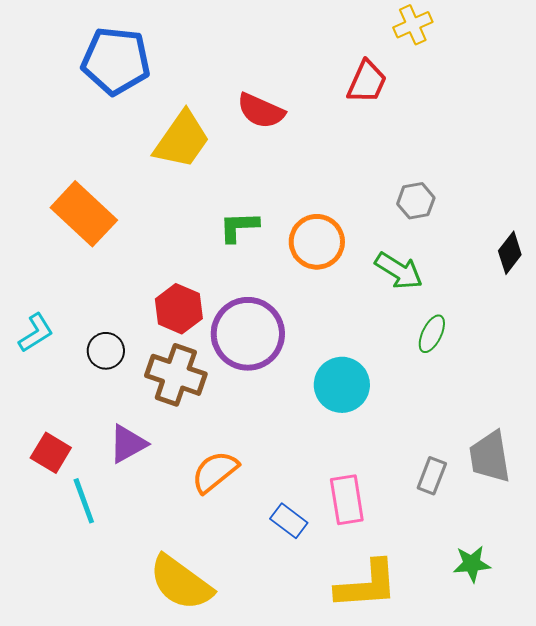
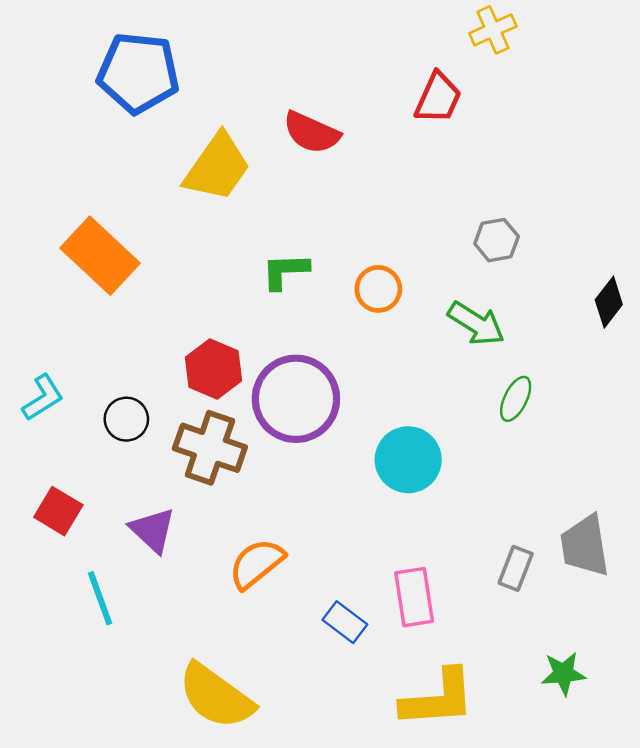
orange circle: (317, 242) -> (378, 289), size x0.7
purple triangle: (128, 444) -> (153, 530), turned -48
red square: (51, 453) -> (58, 511), moved

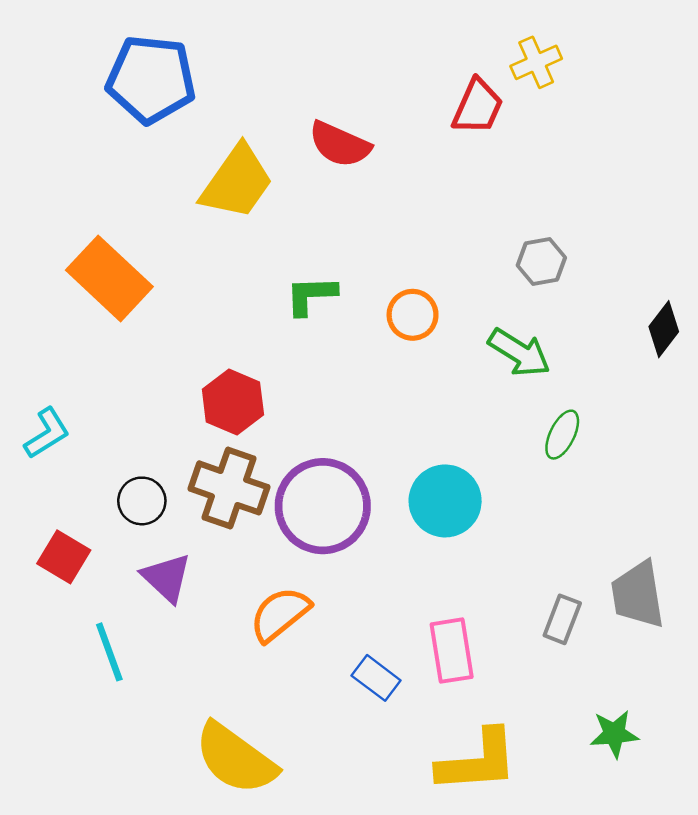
yellow cross: (493, 30) -> (536, 62), moved
purple circle: (296, 399) -> (323, 506), moved
black circle: (126, 419) -> (142, 501), moved

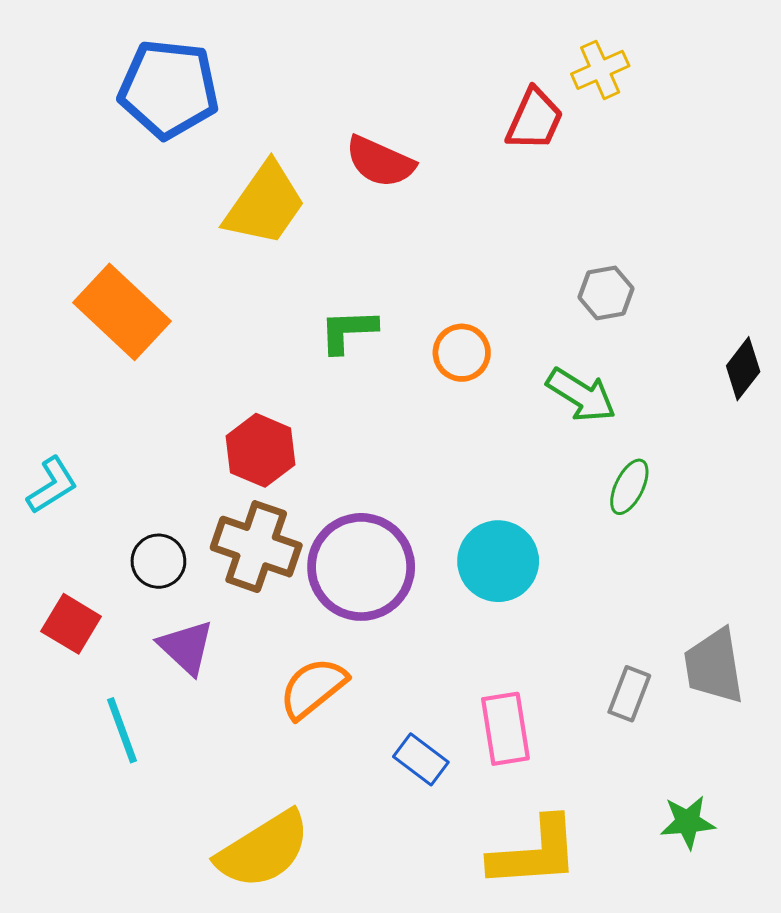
yellow semicircle: (236, 759) -> (263, 850), turned -68

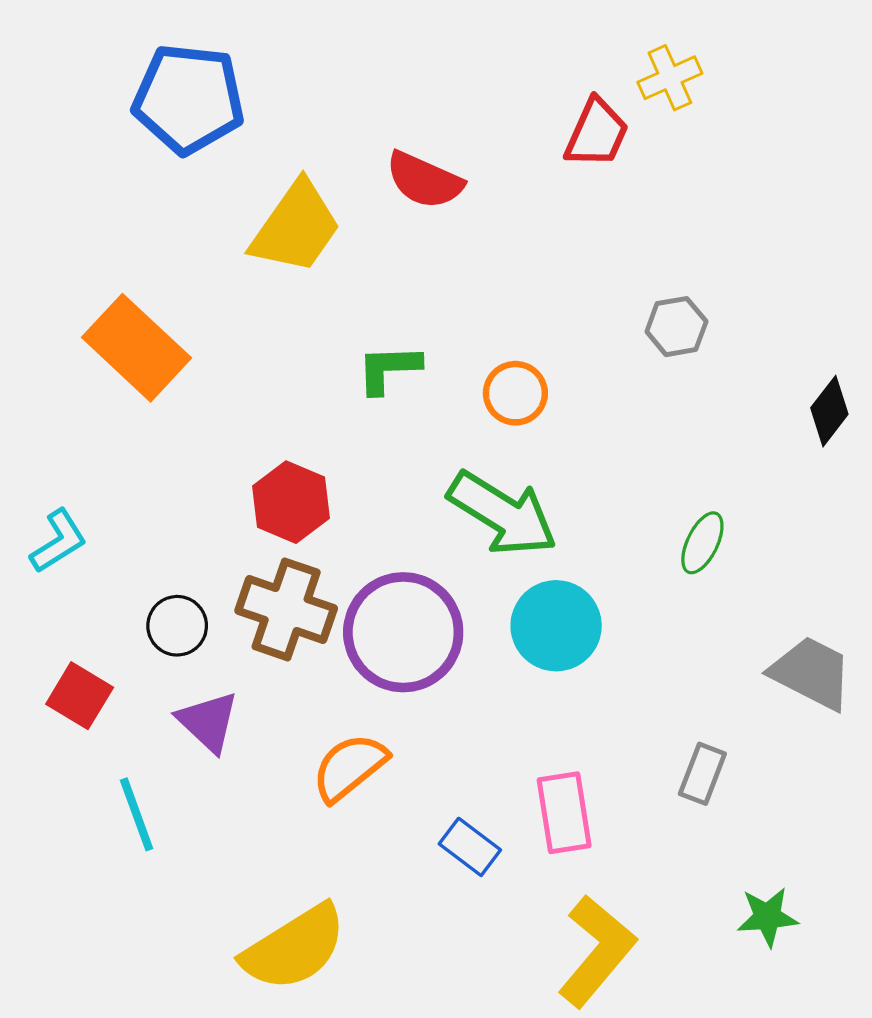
green arrow: (581, 395) -> (502, 514), moved, size x1.4
gray trapezoid: (714, 666) -> (811, 673), moved, turned 126
yellow L-shape: (535, 853) -> (597, 951), turned -46

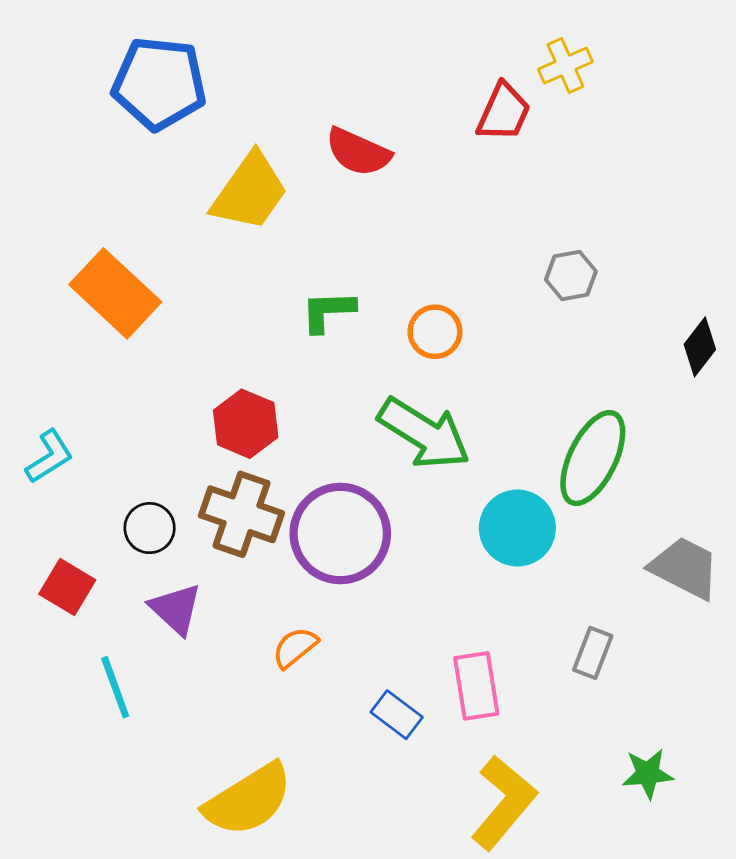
green ellipse: (702, 543) -> (593, 458), size x1.8
cyan circle: (556, 626) -> (517, 528), moved
orange semicircle: (350, 767) -> (295, 647), size x0.7

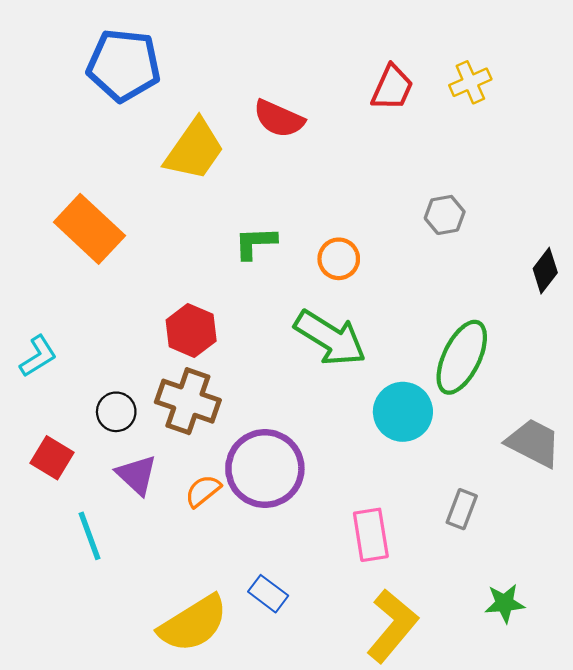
yellow cross: (565, 66) -> (470, 82), moved
purple circle: (340, 534) -> (265, 469), moved
orange semicircle: (295, 647) -> (203, 491), moved
blue rectangle: (397, 715) -> (268, 594), moved

